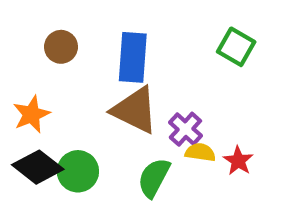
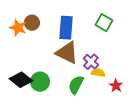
green square: (236, 47) -> (104, 23), moved
orange star: (31, 114) -> (18, 28), moved, turned -30
red star: (238, 161) -> (116, 86), moved

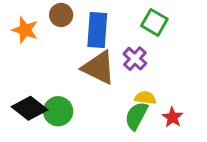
brown circle: (32, 23) -> (61, 15), moved
purple cross: (91, 62) -> (135, 59), moved
green semicircle: (76, 85) -> (136, 116), moved

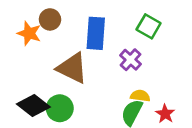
brown circle: (61, 15) -> (50, 19), moved
brown triangle: (99, 68) -> (72, 68), moved

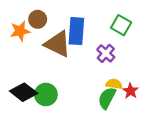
orange star: (29, 33) -> (20, 31), turned -30
brown triangle: (72, 68) -> (58, 44), moved
red star: (165, 114) -> (130, 91), moved

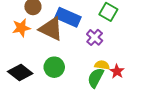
orange star: (20, 31) -> (21, 28), moved
blue rectangle: (76, 31) -> (68, 17), turned -70
green circle: (46, 94) -> (54, 67), moved

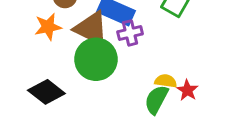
purple cross: (95, 37) -> (130, 33), moved, turned 35
green circle: (54, 67) -> (96, 59), moved, size x1.4

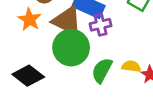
orange star: (48, 27) -> (30, 19), turned -30
green semicircle: (156, 100) -> (102, 70), moved

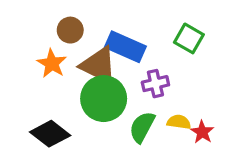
purple cross: (101, 25) -> (155, 84), moved

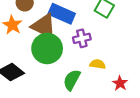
green semicircle: (142, 127) -> (72, 80), moved
red star: (202, 132) -> (120, 83), moved

